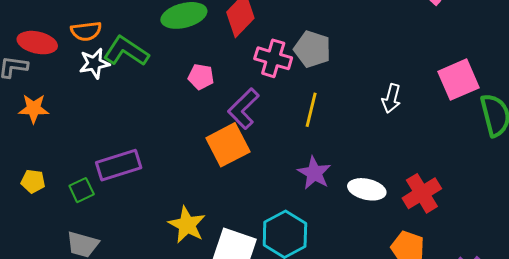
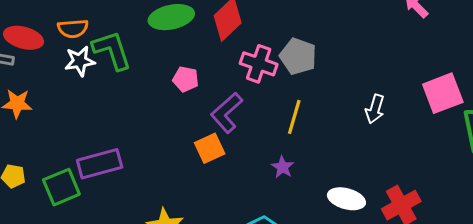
green L-shape: (126, 51) -> (112, 50), turned 36
orange square: (228, 145) -> (210, 148), size x0.7
purple star: (314, 173) -> (283, 167), moved, size x0.7
green square: (82, 190) -> (61, 187), size x1.5

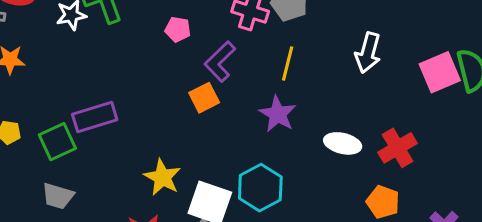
pink square: (443, 93) -> (440, 72), moved
white arrow: (375, 109) -> (368, 53), size x1.4
purple star: (283, 167) -> (278, 114), size x1.6

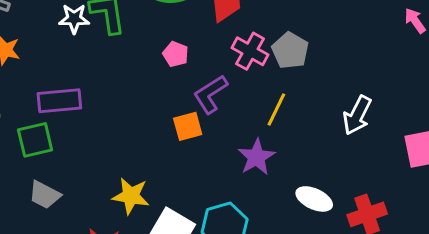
purple rectangle: (95, 117) -> (59, 101), moved
yellow star: (162, 177) -> (131, 196), turned -30
gray trapezoid: (58, 196) -> (45, 195), moved

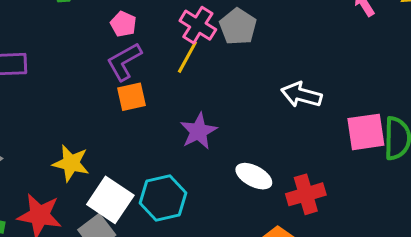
purple L-shape: (210, 94) -> (124, 61), moved
yellow line: (276, 110) -> (187, 57), moved
white arrow: (357, 115) -> (301, 95), turned 75

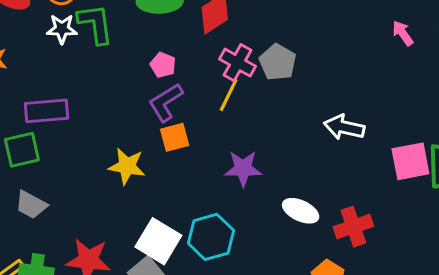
purple star: (198, 131) -> (243, 168), turned 30
yellow star: (71, 163) -> (127, 166), moved

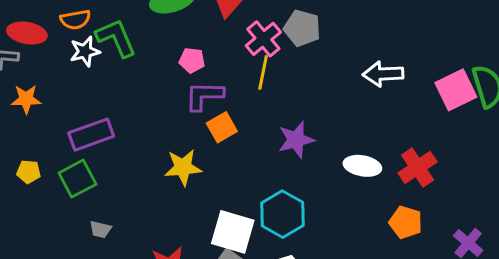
pink cross: (238, 63) -> (263, 39), turned 36
purple L-shape: (166, 102) -> (204, 96), turned 48
gray trapezoid: (31, 205) -> (100, 229), size x0.7

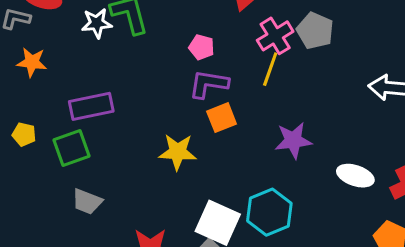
gray trapezoid: (100, 229) -> (87, 202), size x1.4

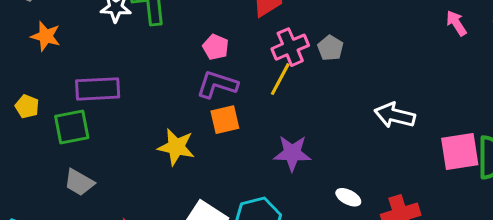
gray pentagon: (315, 31) -> (330, 48), size x0.7
white ellipse: (355, 176) -> (348, 197), size x0.7

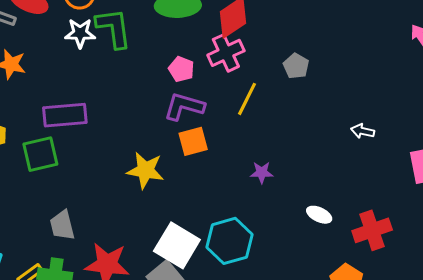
pink cross: (290, 47) -> (226, 53), moved
white arrow: (395, 115) -> (363, 131), size x0.6
purple star: (292, 153) -> (262, 172), size x0.6
gray trapezoid: (79, 182) -> (62, 225), moved, turned 48

